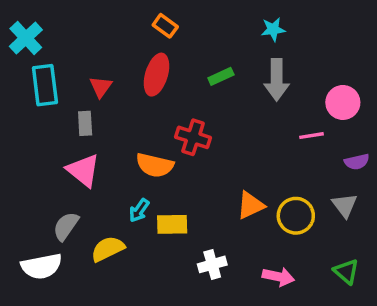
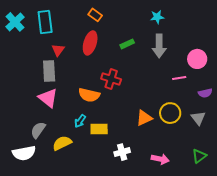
cyan rectangle: (45, 85) -> (45, 22), moved
gray rectangle: (85, 123) -> (49, 71), size x1.5
yellow circle: (296, 216) -> (170, 113), moved
green triangle: (346, 271) -> (199, 156), turned 42

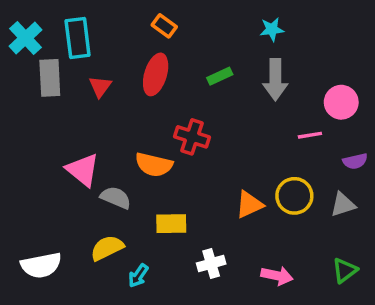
gray rectangle: (49, 71) -> (50, 78), moved
gray triangle: (198, 118) -> (343, 205), turned 49
cyan arrow: (80, 121) -> (138, 276), moved
gray semicircle: (38, 130) -> (116, 198), moved, turned 78

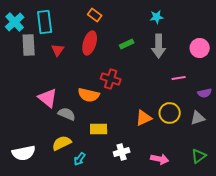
pink circle: (341, 102) -> (200, 48), moved

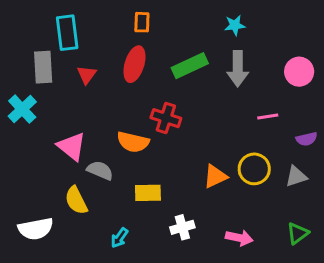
orange rectangle: (95, 15) -> (142, 22), turned 56
cyan cross: (15, 22) -> (22, 109), moved
green rectangle: (127, 44) -> (190, 66), size x1.6
yellow semicircle: (62, 143) -> (76, 200), moved, turned -90

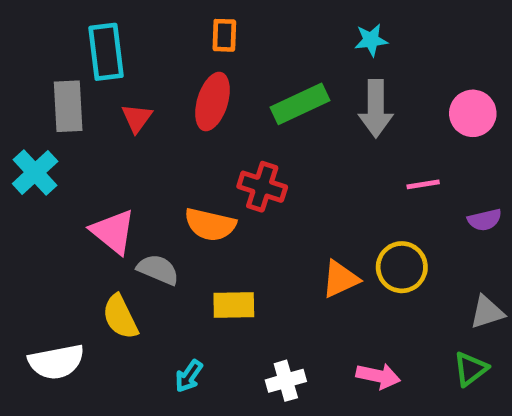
gray triangle: (296, 176) -> (487, 312), moved
white cross: (182, 227) -> (286, 381), moved

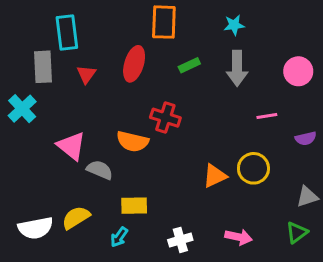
orange rectangle: (224, 35) -> (164, 22), moved, size x1.6
green rectangle: (300, 104) -> (189, 65), size x0.6
yellow rectangle: (234, 305) -> (134, 206), moved
yellow semicircle: (120, 317) -> (76, 218), moved, turned 84

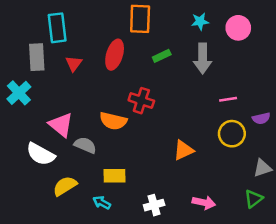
pink circle: (298, 71) -> (238, 28), moved
yellow circle: (253, 168) -> (232, 134), moved
white semicircle: (36, 228) -> (41, 154), moved, turned 40
cyan arrow: (119, 237) -> (102, 203), turned 84

